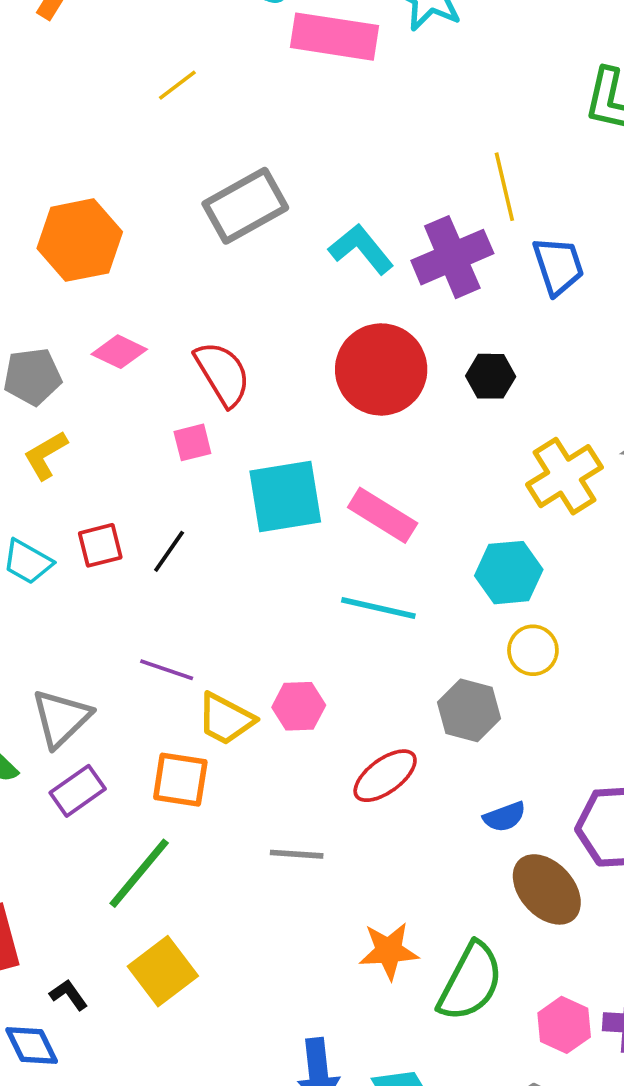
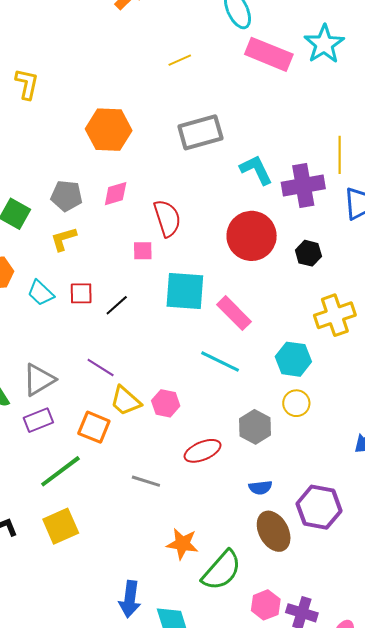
pink diamond: (119, 352) -> (116, 194), turned -56

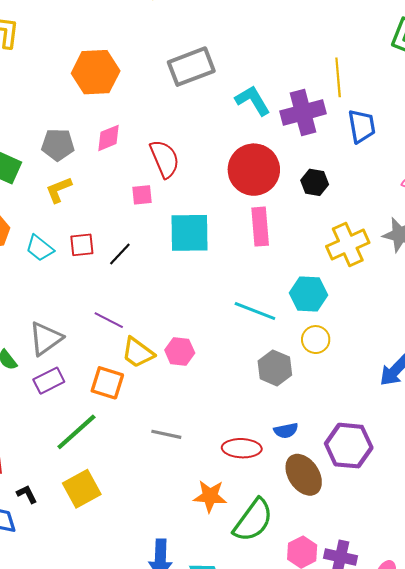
pink rectangle: (234, 313) -> (260, 227), moved, turned 45
cyan line: (220, 361) -> (255, 311), moved
red ellipse: (203, 451) -> (242, 448), moved, turned 30

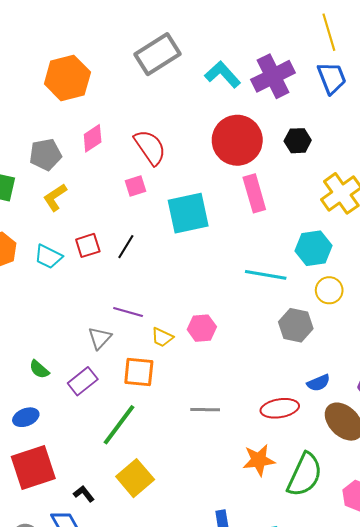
yellow line: (338, 77) -> (329, 32), moved
gray triangle: (46, 339) -> (100, 338), moved, size x0.7
yellow trapezoid: (138, 353) -> (162, 337), size x0.7

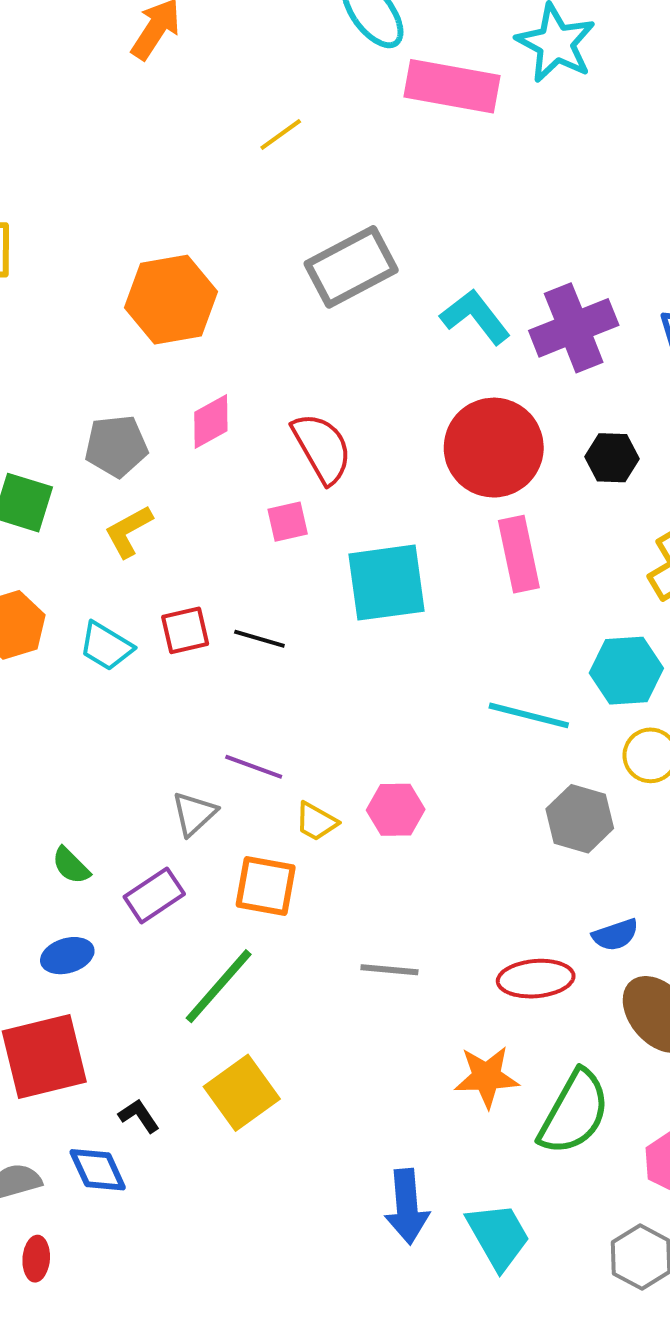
black line: (126, 247) -> (259, 639), turned 70
blue ellipse: (26, 417) -> (67, 956), moved

